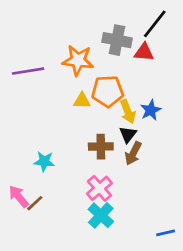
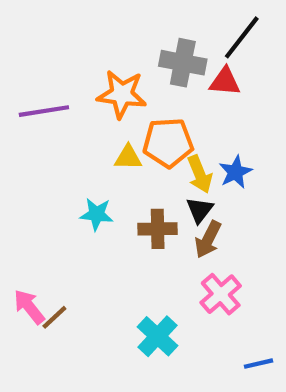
cyan star: (44, 161) -> (97, 214), moved
pink cross: (99, 188) -> (221, 294), moved

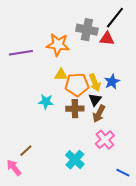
orange pentagon: (168, 143) -> (77, 85), moved
pink arrow: (29, 307) -> (14, 168), moved
blue line: (259, 364) -> (123, 173), turned 40

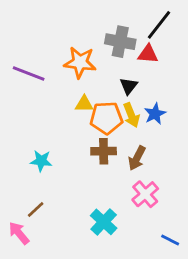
purple line: (21, 53) -> (29, 74), turned 30
black triangle: (95, 100) -> (129, 86), moved
cyan star: (46, 102) -> (41, 161), moved

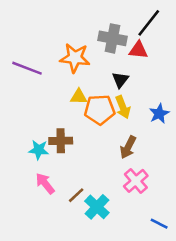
blue star: (155, 114) -> (159, 114), moved
brown cross: (104, 151) -> (61, 141), moved
brown line: (36, 209) -> (76, 195), moved
pink arrow: (19, 233) -> (45, 184), moved

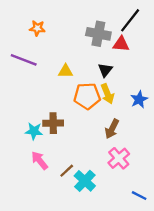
orange star: (75, 58) -> (37, 28), moved, size x0.6
yellow triangle: (79, 97) -> (66, 71), moved

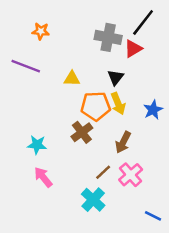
red triangle: (121, 44) -> (133, 49), turned -36
brown cross: (53, 123) -> (82, 132), moved, turned -36
brown line: (67, 171) -> (103, 172), moved

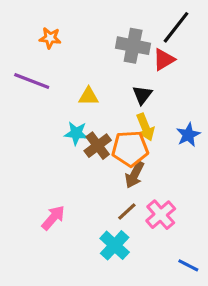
orange pentagon: (96, 106) -> (130, 149), moved
brown cross: (82, 132) -> (98, 146), moved
brown arrow: (123, 142) -> (135, 175), moved
cyan star: (37, 145) -> (76, 133), moved
pink arrow: (43, 177) -> (53, 218), turned 80

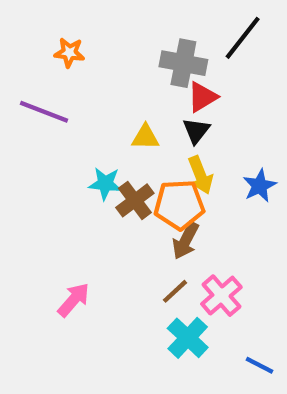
red triangle: (164, 60) -> (202, 97), moved
yellow triangle: (89, 96) -> (145, 137), moved
cyan cross: (115, 245) -> (188, 338), moved

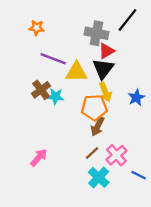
purple line: (44, 112) -> (53, 59), moved
black triangle: (196, 131) -> (103, 69), size x1.5
yellow triangle: (145, 137) -> (77, 72), size x1.5
brown cross: (135, 200) -> (41, 90), moved
blue line: (260, 365) -> (139, 175), moved

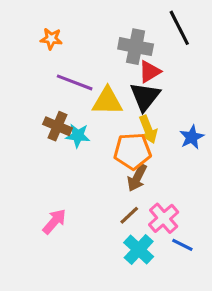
black line: (128, 20) -> (179, 28), turned -65
brown cross: (41, 90) -> (57, 126), turned -30
blue line: (139, 175) -> (182, 245), moved

